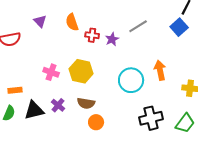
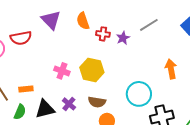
purple triangle: (40, 21) -> (51, 20), size x1.5
cyan circle: (131, 80) -> (139, 94), moved

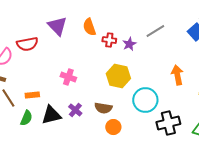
yellow hexagon: (92, 70) -> (118, 76), moved

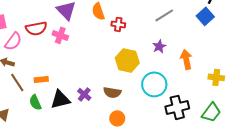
purple star: (129, 44) -> (159, 46), moved
pink cross: (68, 77) -> (60, 35), moved
green semicircle: (26, 118) -> (35, 102), turned 133
orange circle: (113, 127) -> (117, 118), moved

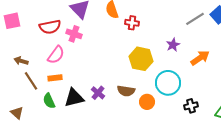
gray line: (164, 15) -> (195, 19), moved
pink semicircle: (13, 41) -> (56, 55), moved
orange arrow: (186, 59) -> (200, 58), turned 66
black cross: (177, 107) -> (191, 106), size x0.6
orange circle: (117, 118) -> (147, 102), moved

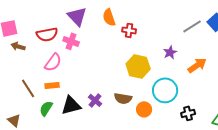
brown arrow: (21, 61) -> (18, 46), moved
green semicircle: (49, 101) -> (46, 108), turned 56

